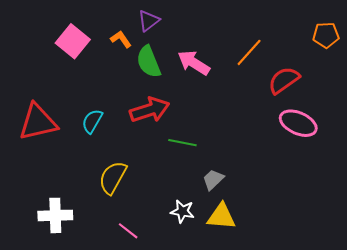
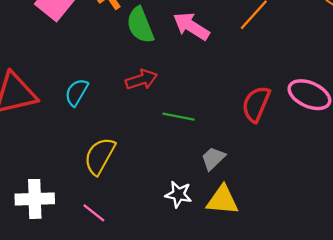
red semicircle: (284, 80) -> (256, 104), moved, turned -32
red arrow: (150, 110) -> (141, 80), size x0.7
pink line: (128, 231) -> (94, 213), moved

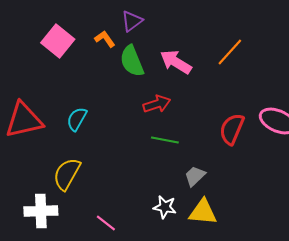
red arrow: (141, 80) -> (157, 104), moved
yellow semicircle: (100, 156) -> (67, 174), moved
pink line: (94, 213) -> (106, 223), moved

